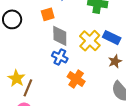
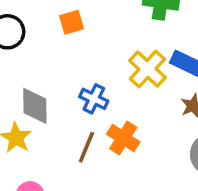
gray diamond: (60, 36) -> (35, 106), moved
brown line: (28, 88) -> (86, 147), moved

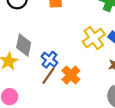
blue cross: (94, 99) -> (49, 60), moved

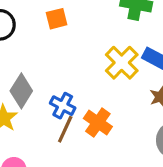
gray diamond: (24, 45) -> (21, 91), turned 30

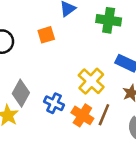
yellow cross: (122, 63) -> (91, 81), moved
brown line: (65, 129) -> (104, 115), moved

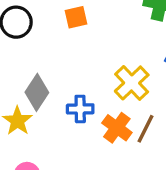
blue cross: (54, 103) -> (80, 109), turned -30

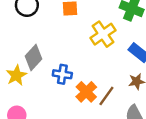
yellow cross: (132, 83) -> (103, 34), moved

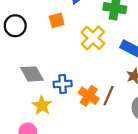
gray diamond: (34, 57) -> (32, 74), turned -60
yellow star: (16, 75) -> (42, 105), moved

